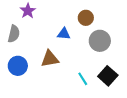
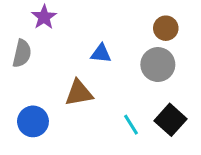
brown circle: (86, 18) -> (166, 28), moved
blue circle: (18, 66) -> (33, 121), moved

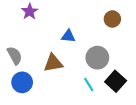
gray semicircle: (22, 53) -> (15, 55), moved, turned -42
gray circle: (158, 65) -> (97, 58), moved

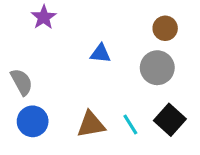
gray circle: (97, 58) -> (157, 68), moved
brown triangle: (53, 63) -> (91, 124), moved

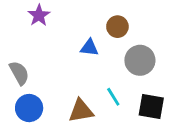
brown circle: (165, 28) -> (117, 27), moved
black square: (170, 120) -> (151, 107), turned -32
cyan line: (130, 124) -> (113, 97), moved

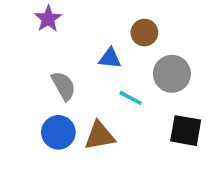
gray semicircle: (19, 73) -> (64, 86), moved
cyan line: (113, 97) -> (131, 98), moved, turned -30
blue circle: (29, 108) -> (58, 132), moved

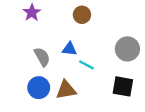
brown circle: (144, 33) -> (82, 15), moved
blue triangle: (110, 58) -> (69, 49), moved
gray circle: (172, 74) -> (127, 49), moved

